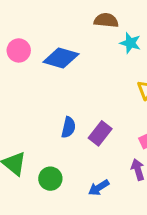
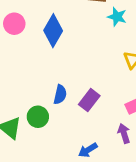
blue diamond: (61, 58) -> (53, 31), turned -76
green circle: (50, 179) -> (38, 117), moved

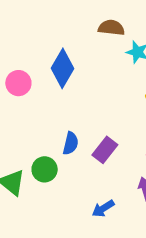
pink circle: (14, 24) -> (18, 83), moved

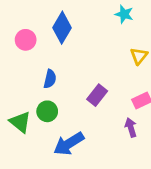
blue semicircle: (71, 143) -> (50, 79), moved
blue arrow: (103, 208) -> (69, 144), moved, size x1.6

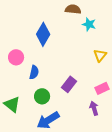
pink circle: (26, 40) -> (16, 57), moved
green circle: (47, 111) -> (42, 96), moved

